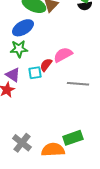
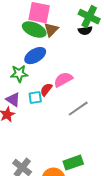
blue ellipse: (23, 28) -> (35, 56), moved
gray line: (78, 84) -> (78, 109), turned -40

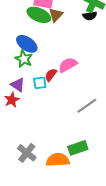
blue ellipse: (35, 56) -> (27, 44), moved, turned 65
green star: (19, 74) -> (24, 59), turned 30
gray line: (78, 109) -> (87, 106), moved

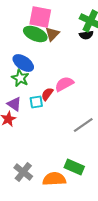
green rectangle: (78, 148) -> (74, 167), turned 42

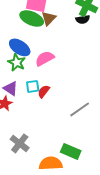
pink semicircle: (64, 84) -> (45, 58), moved
red semicircle: (47, 94) -> (44, 91), moved
gray cross: (23, 172) -> (20, 143), moved

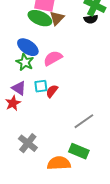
gray line: (80, 109) -> (84, 121), moved

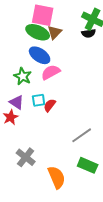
blue ellipse: (28, 47) -> (40, 55), moved
green rectangle: (79, 151) -> (88, 165), moved
orange semicircle: (59, 163) -> (57, 177), turned 70

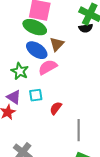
brown triangle: (55, 32) -> (57, 44), moved
red semicircle: (50, 105) -> (56, 108), moved
gray line: (82, 135) -> (79, 130), turned -55

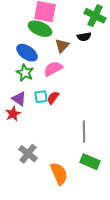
black semicircle: (86, 28) -> (84, 37), moved
blue ellipse: (37, 50) -> (27, 53), moved
red semicircle: (56, 108) -> (53, 98), moved

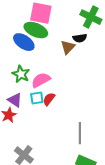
brown triangle: (62, 46) -> (68, 47), moved
blue ellipse: (27, 53) -> (24, 42), moved
pink semicircle: (53, 69) -> (41, 80), moved

